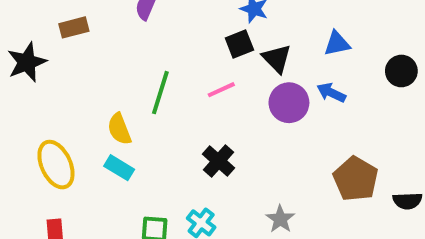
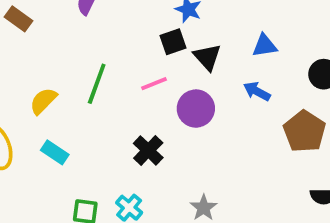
brown rectangle: (74, 27) -> (19, 19), turned 48
purple circle: (289, 103) -> (196, 109), moved
yellow semicircle: (119, 129) -> (43, 101), moved, turned 64
brown pentagon: (356, 179) -> (305, 131), moved

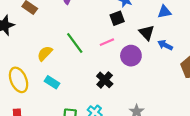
blue triangle: (265, 46) -> (164, 12), moved
black triangle: (207, 57) -> (147, 33), moved
green line: (97, 84) -> (75, 43), turned -55

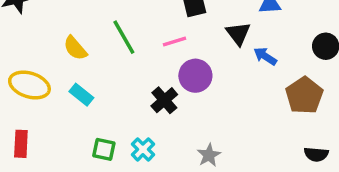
yellow semicircle: (45, 53) -> (75, 48), turned -91
purple circle: (131, 56) -> (195, 76), moved
yellow ellipse: (19, 80) -> (29, 85), turned -55

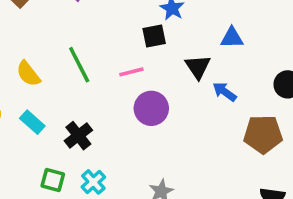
brown pentagon: (304, 95) -> (263, 134), turned 30
black cross: (164, 100) -> (78, 136), moved

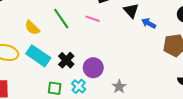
pink line: (131, 72) -> (93, 19), turned 40
purple circle: (151, 108) -> (93, 68), moved
cyan rectangle: (32, 122) -> (38, 56), size x1.6

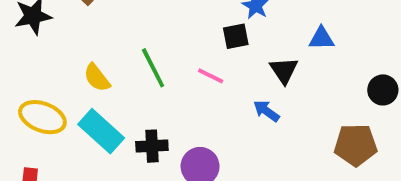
blue arrow: (149, 23) -> (266, 111), moved
black cross: (66, 60) -> (152, 146), turned 35

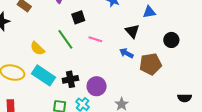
black square: (236, 36) -> (78, 17), moved
black circle: (383, 90) -> (171, 40), moved
brown pentagon: (356, 145) -> (150, 64), moved

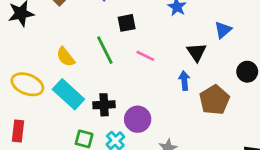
blue triangle: (149, 12) -> (223, 30), turned -40
blue arrow: (126, 53) -> (184, 81), turned 48
brown pentagon: (150, 64) -> (214, 100), turned -30

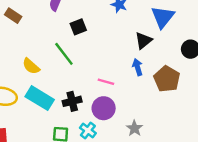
blue triangle: (223, 30) -> (163, 17), size x1.5
black triangle: (197, 52) -> (143, 41), turned 36
pink line: (145, 56) -> (106, 82), moved

